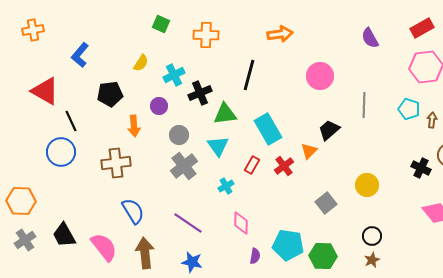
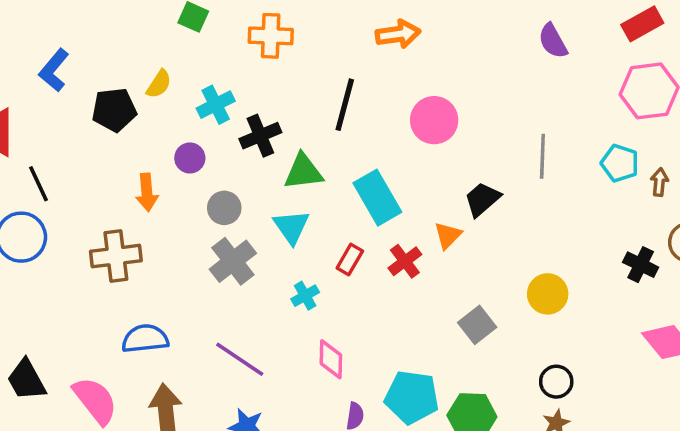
pink circle: (320, 76) -> (434, 120), moved
black pentagon: (110, 94) -> (114, 110), moved
blue semicircle: (133, 211) -> (145, 339), turned -64

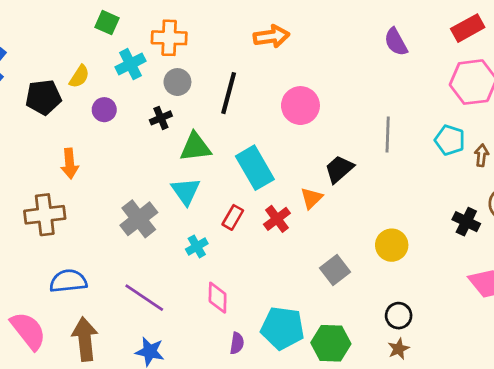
cyan cross: (216, 105) -> (130, 64), moved
black cross: (260, 136) -> (161, 118), size x0.7
purple circle: (190, 158) -> (104, 110), moved
gray circle: (224, 208) -> (177, 82), moved

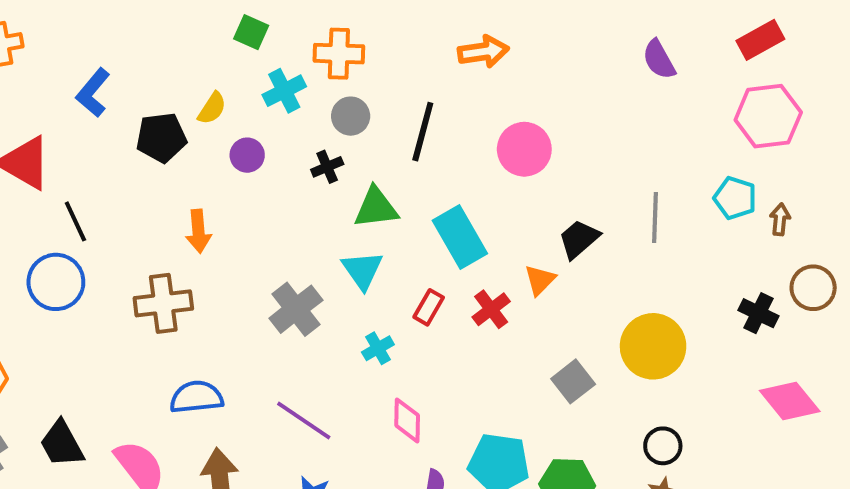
gray line: (388, 135) -> (655, 218), moved
yellow circle: (392, 245) -> (653, 346), size x1.4

